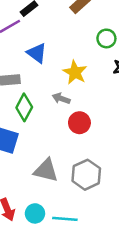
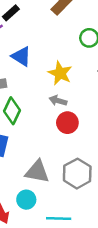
gray arrow: (61, 98) -> (58, 101), moved
cyan circle: (35, 213) -> (26, 200), moved

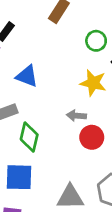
yellow star: (60, 73) -> (93, 83), moved

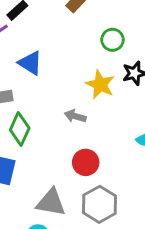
red circle: (92, 137) -> (86, 162), moved

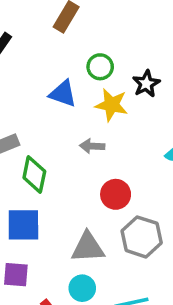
green circle: (112, 40) -> (100, 67), moved
blue triangle: (30, 63) -> (63, 94), moved

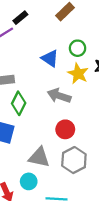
gray arrow: (92, 146) -> (59, 96), size x1.5

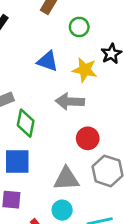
green circle: (78, 48) -> (79, 27), moved

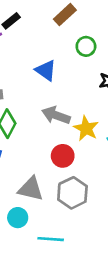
yellow star: (85, 70) -> (86, 128), moved

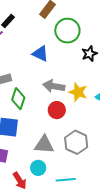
green circle: (86, 46) -> (67, 31), size x1.6
red circle: (63, 156) -> (57, 110), moved

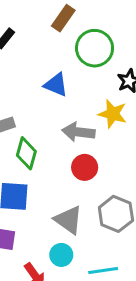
yellow star: (78, 92) -> (113, 114), moved
gray triangle: (44, 145) -> (69, 220), turned 35

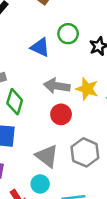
green circle: (95, 48) -> (68, 34), moved, size x0.7
yellow star: (113, 114) -> (87, 89), moved

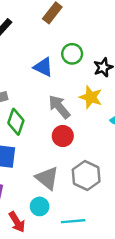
gray arrow: (57, 86) -> (59, 107), turned 40
yellow star: (87, 89) -> (91, 97), moved

